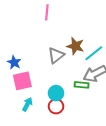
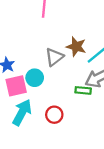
cyan circle: (56, 93) -> (35, 78), moved
cyan arrow: (27, 104) -> (22, 112), size x1.6

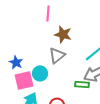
brown star: (76, 47) -> (63, 34), moved

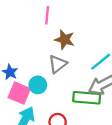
pink square: (24, 80) -> (19, 93), turned 36
green rectangle: (82, 84) -> (87, 98), size x1.6

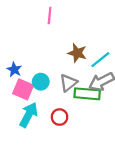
brown star: (65, 40) -> (77, 53), moved
gray triangle: (58, 64) -> (68, 83), moved

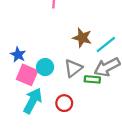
green rectangle: (87, 94) -> (92, 79), size x0.6

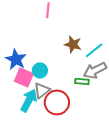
blue star: (18, 55) -> (16, 59), size x1.5
gray triangle: (73, 68) -> (42, 90), moved
red circle: (64, 103) -> (57, 102), size x1.6

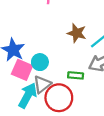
green rectangle: (82, 81) -> (76, 75), moved

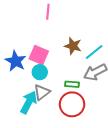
pink square: (22, 70) -> (39, 55), moved
red circle: (59, 98) -> (72, 104), moved

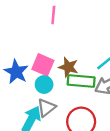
brown star: (73, 46) -> (68, 67), moved
green rectangle: (72, 84) -> (81, 81), moved, size x1.6

